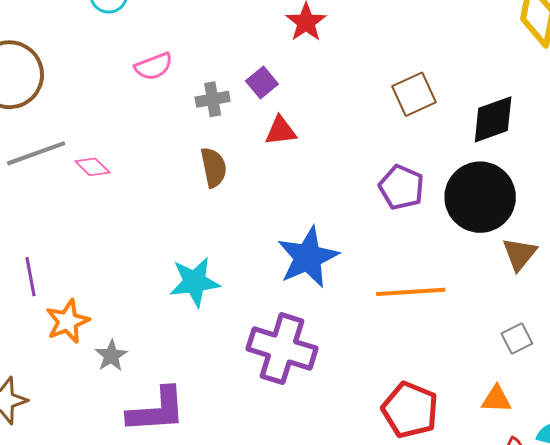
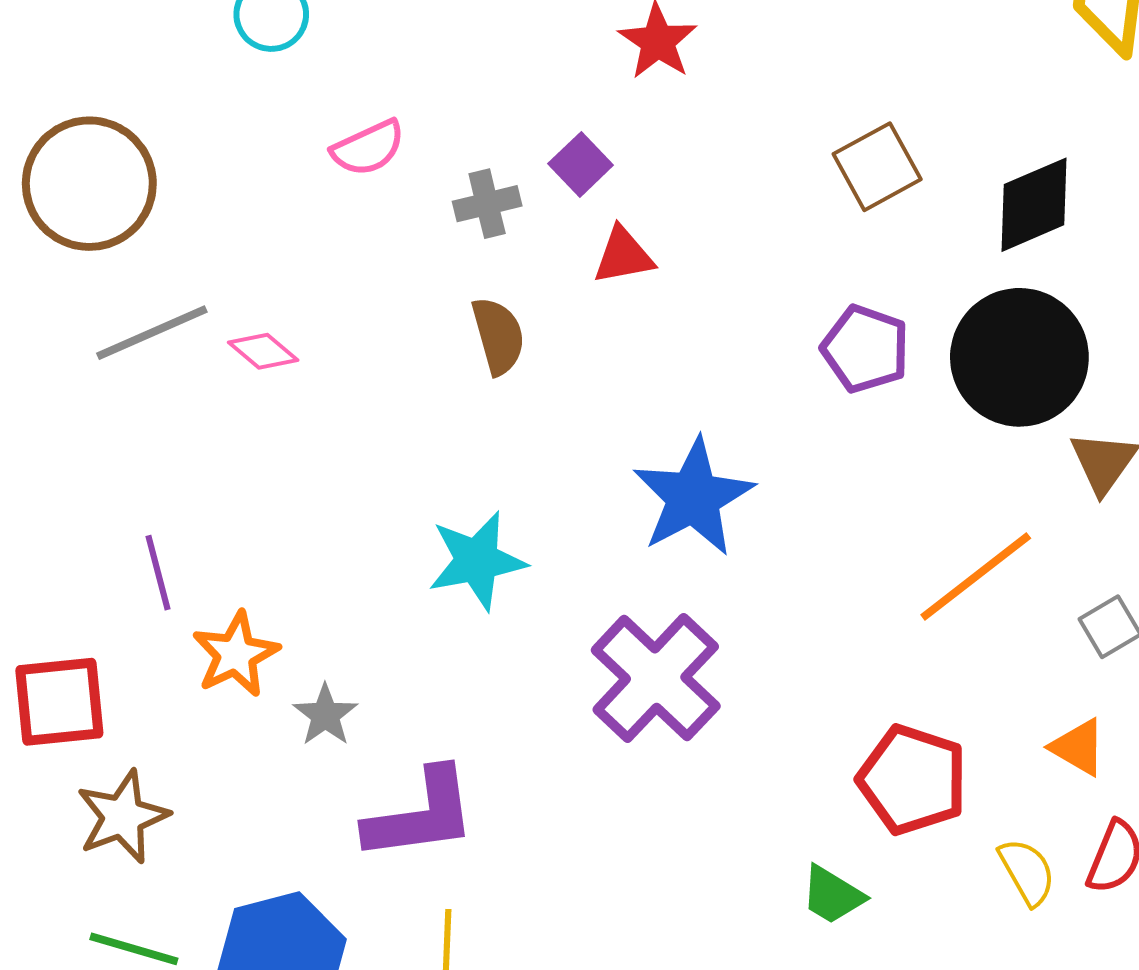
orange line: (411, 292) -> (976, 576), moved, turned -30
purple cross: (282, 349) -> (656, 678), turned 30
orange triangle: (496, 399) -> (1078, 747), turned 32

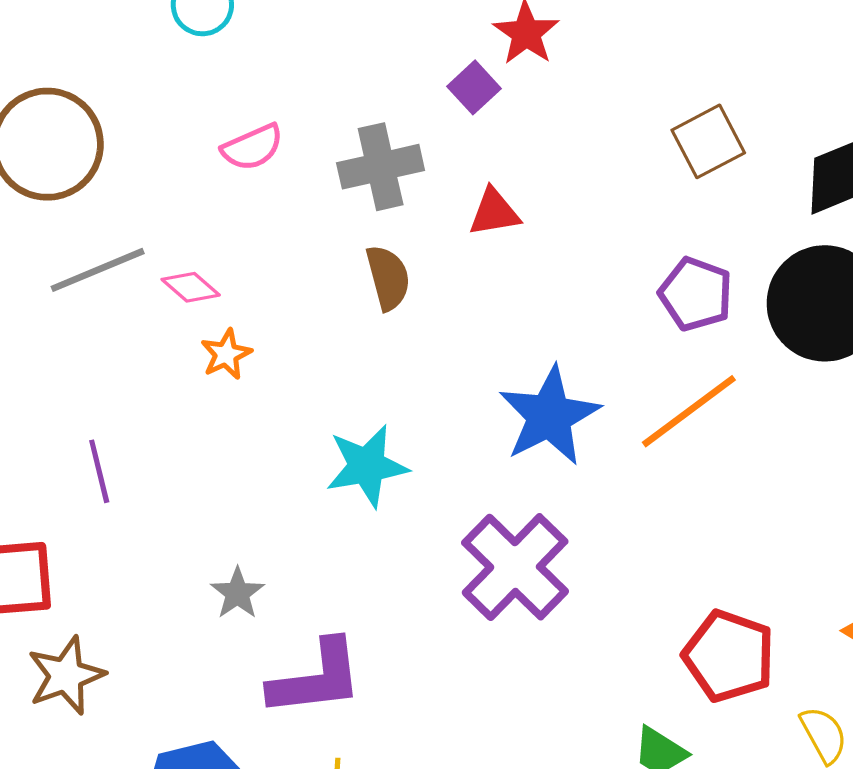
pink semicircle: (368, 148) -> (252, 147), moved
purple square: (581, 164) -> (474, 87), moved
gray cross: (487, 204) -> (381, 167), size x1.5
orange line: (976, 576) -> (689, 411), moved
orange star: (236, 654) -> (226, 354), moved, size x0.7

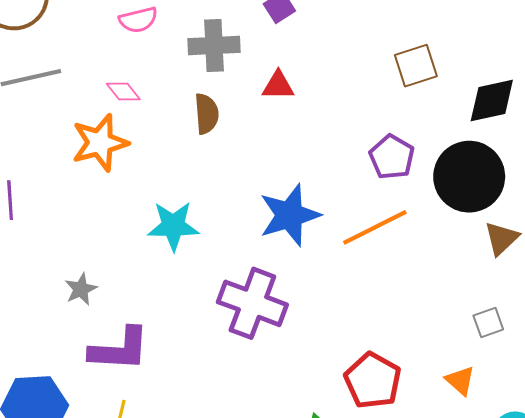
pink diamond: (191, 287) -> (123, 91), moved
orange star: (226, 354) -> (100, 143), size x1.8
purple cross: (515, 567) -> (252, 303), turned -34

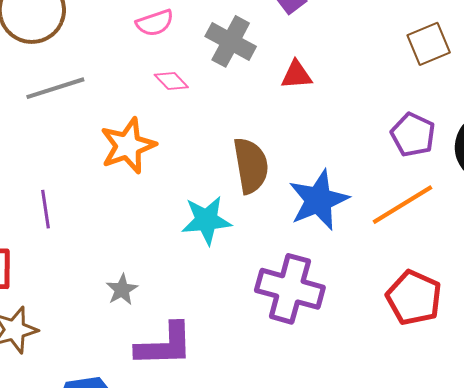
gray cross: (214, 45) -> (231, 41), turned 36
pink diamond: (123, 91) -> (171, 81), moved
brown semicircle: (207, 114) -> (251, 166), moved, size x1.4
red pentagon: (373, 381) -> (414, 298), moved

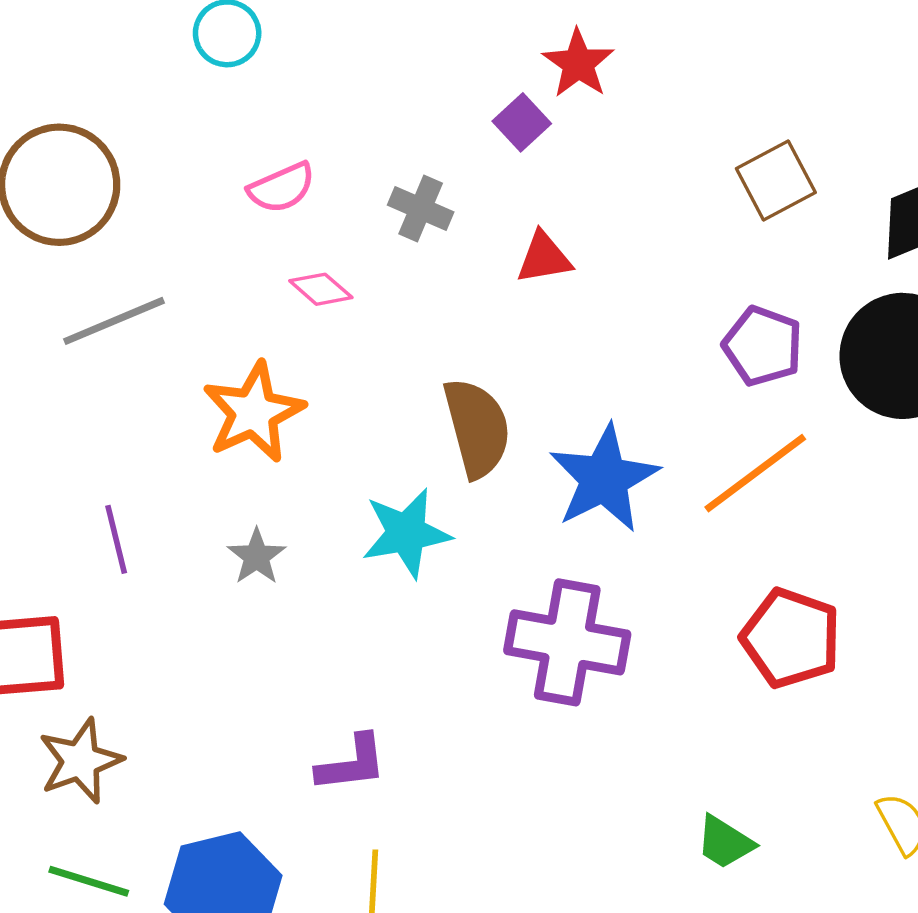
gray cross: (231, 41) -> (421, 209), size x0.7
gray star: (122, 290) -> (257, 556), moved
purple L-shape: (165, 345) -> (352, 763), size x0.7

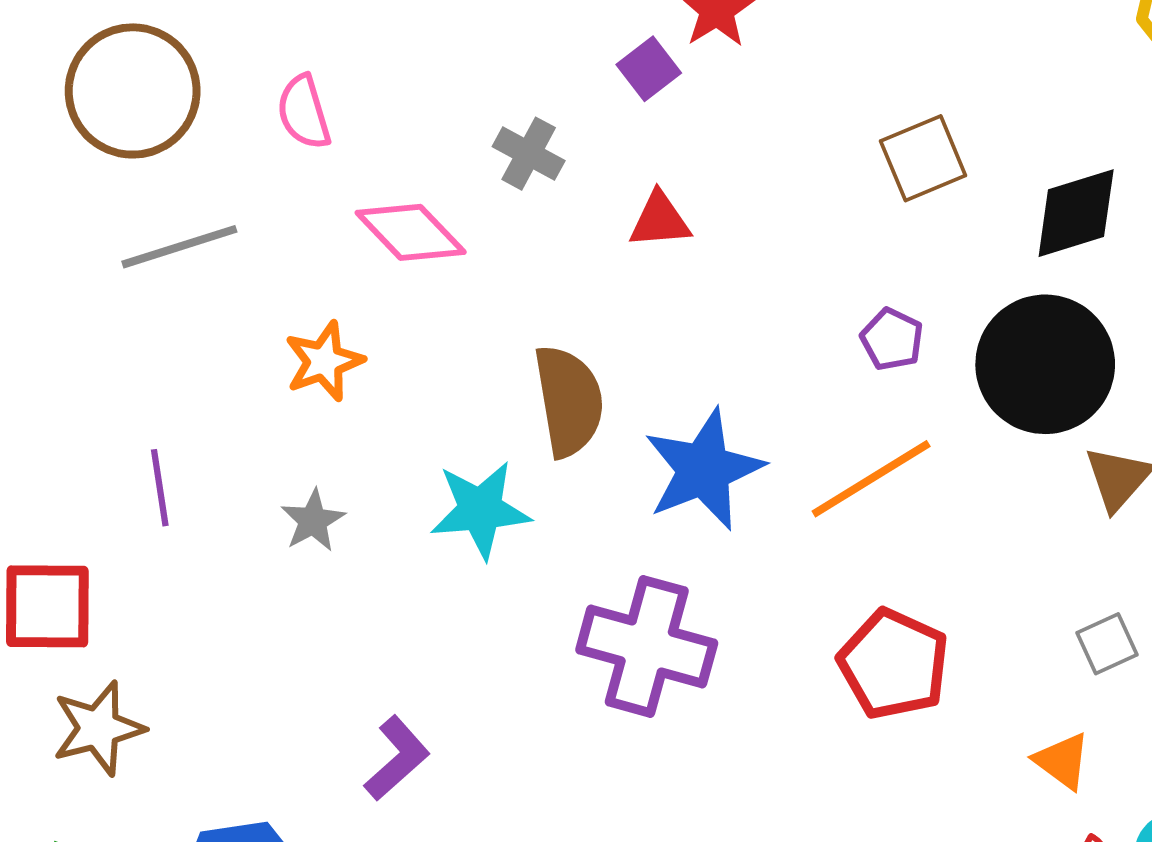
pink semicircle: (282, 188) -> (304, 112), moved, turned 92
pink diamond: (321, 289) -> (411, 232), size x1.6
purple pentagon: (763, 346) -> (892, 339), size x0.7
orange star: (253, 412) -> (324, 361), size x0.7
purple L-shape: (352, 763) -> (397, 758), turned -40

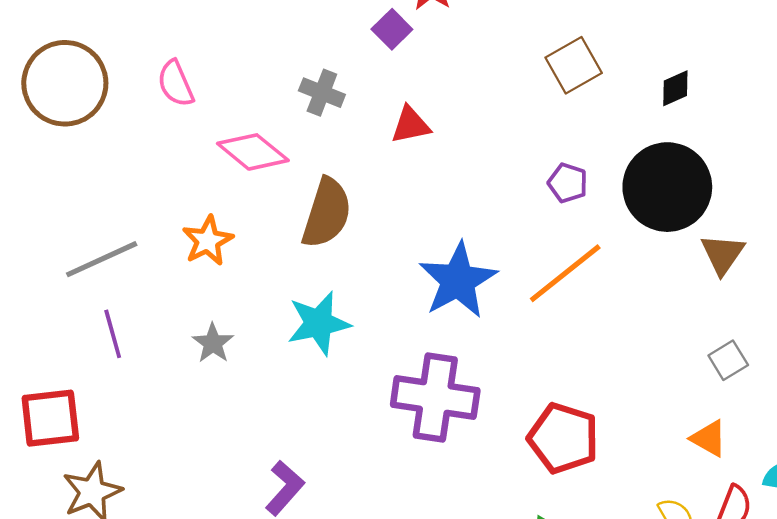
black diamond: (1076, 213) -> (675, 88), size x0.6
gray line: (179, 247) -> (102, 259), moved
brown semicircle: (569, 401) -> (327, 213), moved, turned 34
red pentagon: (894, 664) -> (563, 438), moved

